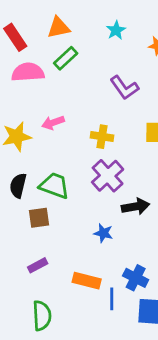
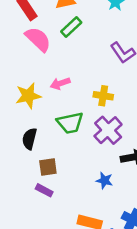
pink semicircle: (28, 72) -> (38, 39), turned 48
green trapezoid: (54, 186) -> (70, 123), moved, turned 148
purple rectangle: (38, 265) -> (44, 190), moved, turned 56

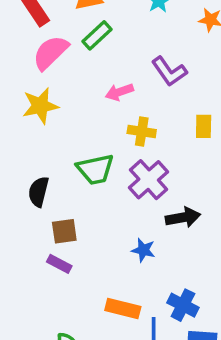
pink semicircle: (38, 39) -> (51, 52), turned -88
pink arrow: (60, 83) -> (119, 92), moved
yellow star: (28, 96) -> (40, 106), moved

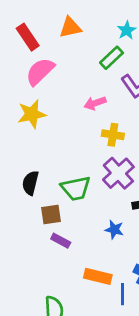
green rectangle: (97, 35) -> (112, 58), moved
green trapezoid: (95, 169) -> (76, 188), moved
purple rectangle: (59, 264) -> (61, 241), moved

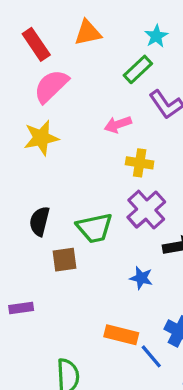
purple rectangle: (61, 241) -> (21, 308), moved, turned -36
blue line: (123, 294) -> (151, 356), turned -40

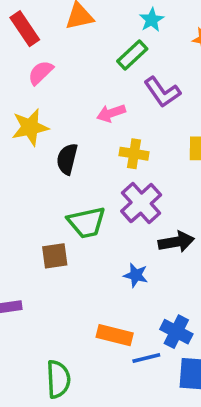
pink semicircle: (51, 86) -> (41, 73), size x0.7
black semicircle: (39, 221) -> (67, 159), moved
blue line: (151, 356) -> (146, 358), turned -64

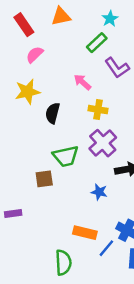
pink arrow: (111, 113) -> (82, 82), turned 60
blue line: (146, 358) -> (106, 248), turned -36
green semicircle: (58, 379) -> (63, 263), moved

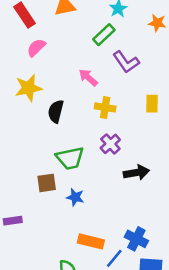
purple cross: (103, 143) -> (110, 144), size x0.7
blue star: (99, 192) -> (75, 197), moved

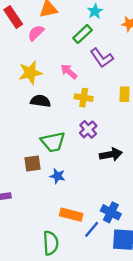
pink semicircle: (36, 48) -> (36, 33), moved
yellow star: (28, 88) -> (30, 73), moved
black semicircle: (56, 111) -> (40, 101), turned 84

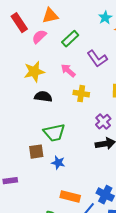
cyan star: (95, 11) -> (105, 18), moved
green rectangle: (82, 34) -> (70, 39), moved
purple cross: (88, 129) -> (103, 122), moved

